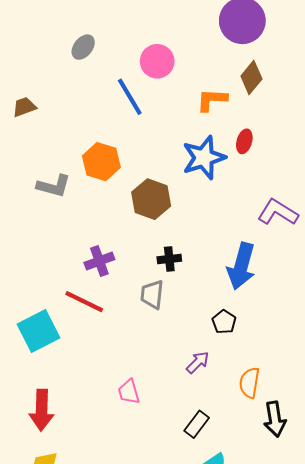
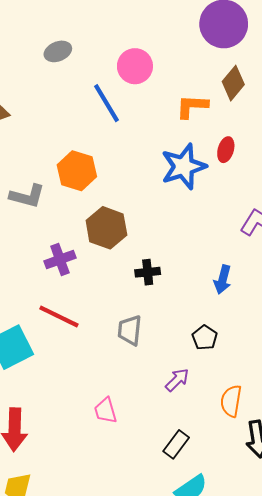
gray ellipse: (83, 47) -> (58, 51), turned 30
brown hexagon: (151, 199) -> (106, 228), moved
purple cross: (99, 261) -> (60, 259), moved
blue arrow: (241, 266) -> (223, 280), size x0.6
gray trapezoid: (152, 294) -> (130, 330), moved

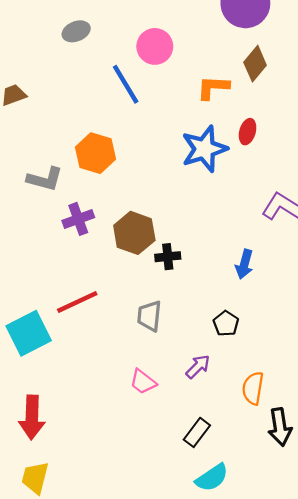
brown hexagon: (106, 228) -> (134, 233), moved
purple cross: (60, 259) -> (78, 219), moved
red line: (59, 317) -> (77, 302), turned -51
pink trapezoid: (105, 411) -> (143, 382), moved, turned -36

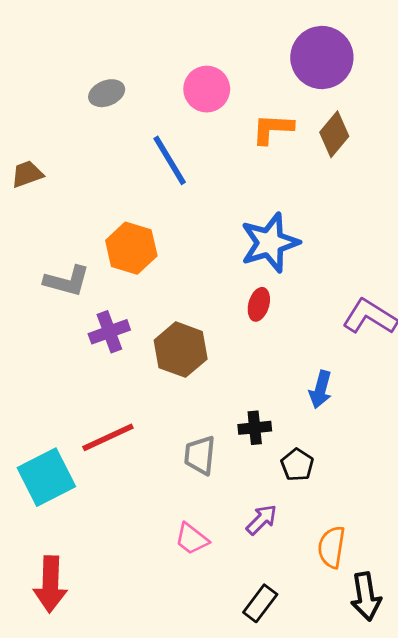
pink circle: (155, 46) -> (207, 89), moved
orange L-shape: (213, 87) -> (273, 129), moved
red ellipse: (248, 132) -> (259, 304), moved
black cross: (168, 257) -> (255, 428), moved

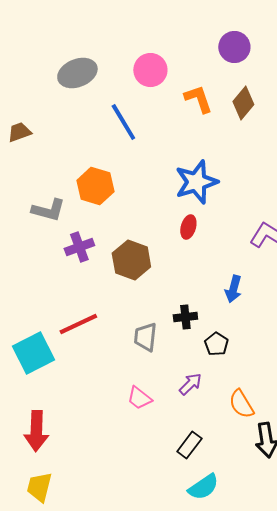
purple circle: (322, 58) -> (234, 47), size x0.7
gray ellipse: (107, 93) -> (77, 73), size x1.5
orange L-shape: (273, 129) -> (198, 99), turned 68
orange semicircle: (332, 547) -> (241, 404), turned -40

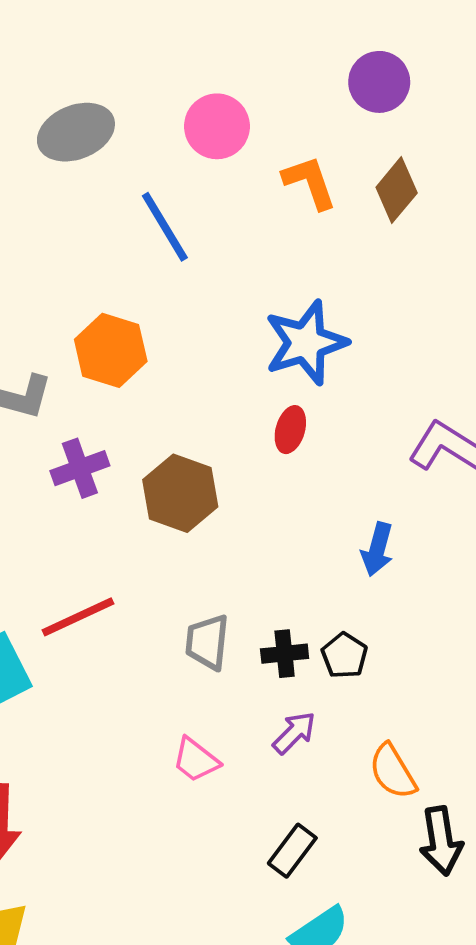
black cross: (185, 317) -> (285, 654), moved

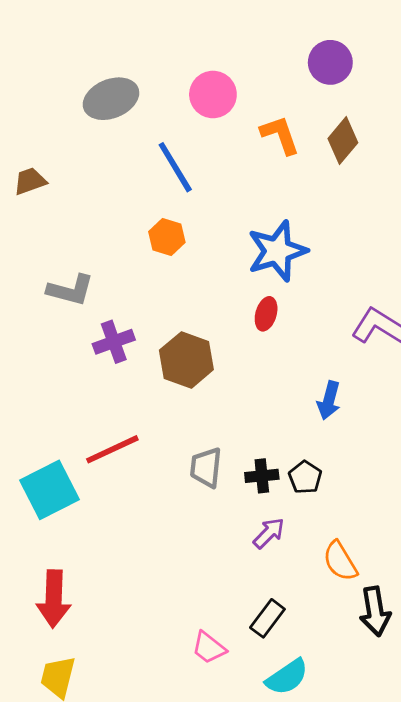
orange hexagon: (111, 350) -> (167, 237), moved, size x0.7
pink trapezoid: (196, 760) -> (209, 648), moved

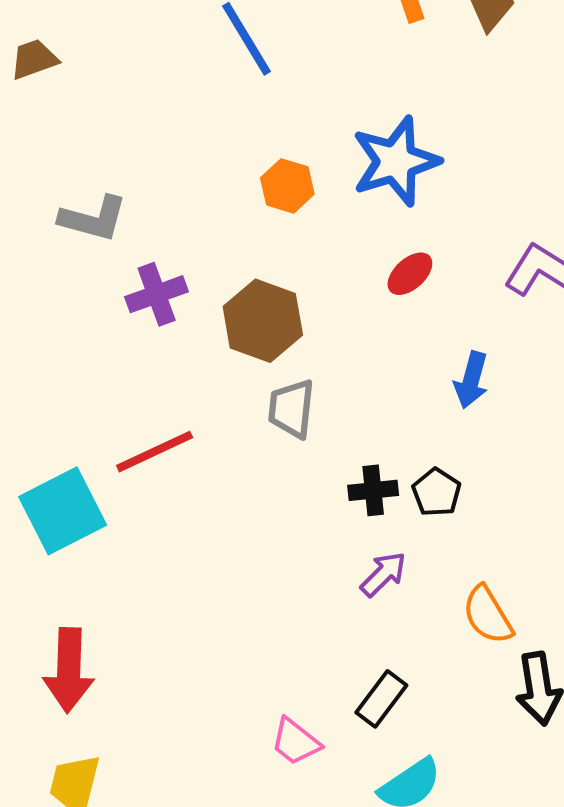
orange hexagon: (167, 237) -> (287, 186), moved
red ellipse: (266, 314) -> (410, 274), moved, turned 32
gray trapezoid: (206, 467) -> (291, 409), moved

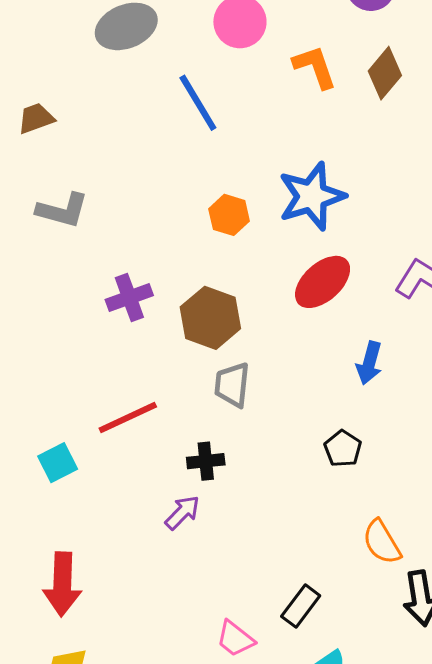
gray L-shape: (93, 219) -> (62, 210), moved
red ellipse: (410, 274) -> (323, 282), size x1.6
black cross: (373, 490) -> (206, 461), moved
cyan square: (63, 511) -> (58, 463), size x0.6
purple arrow: (383, 574) -> (182, 513), moved

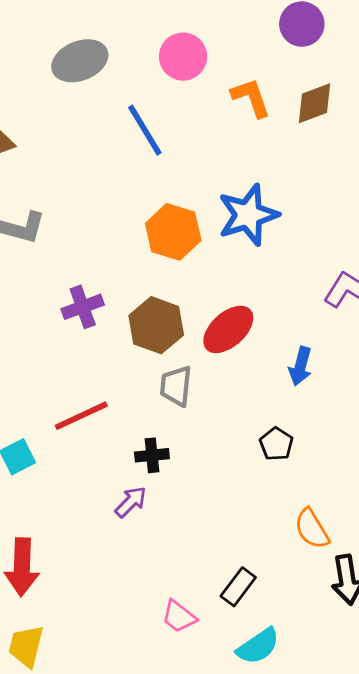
brown diamond: (385, 73) -> (315, 103), turned 30
orange hexagon: (229, 215) -> (173, 232), size x1.5
red ellipse: (323, 282) -> (228, 329), moved

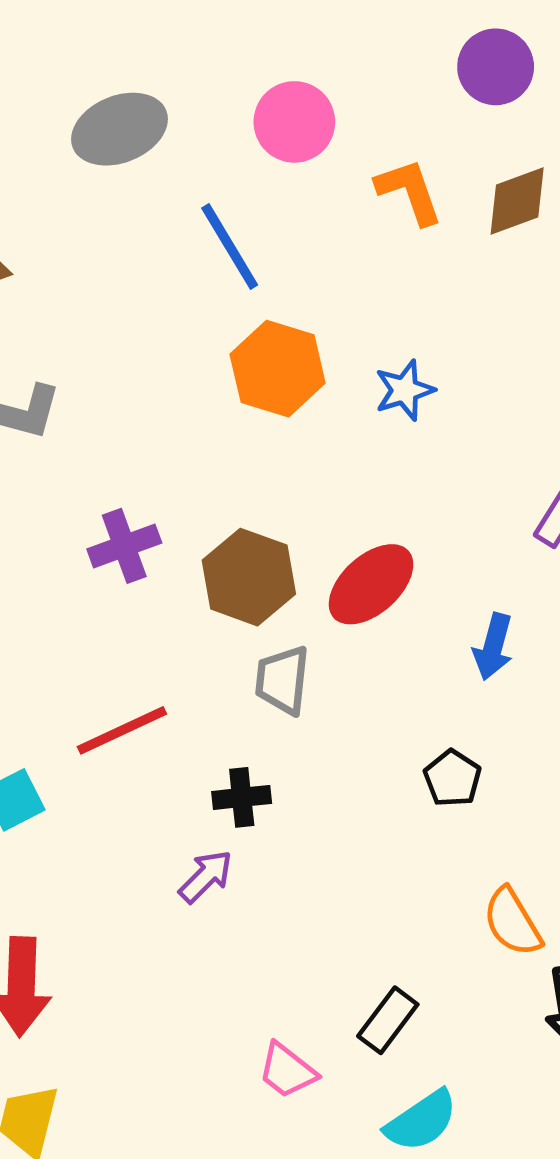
blue star: (248, 215) -> (405, 390), size x0.6
orange hexagon: (173, 232) -> (278, 369), moved

